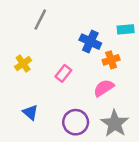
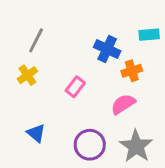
gray line: (40, 20) -> (36, 40), moved

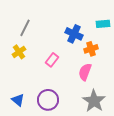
pink semicircle: (123, 104) -> (85, 72), turned -36
blue triangle: (36, 133) -> (18, 100), moved
purple circle: (90, 145) -> (48, 100), moved

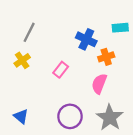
purple circle: (48, 100) -> (70, 116), moved

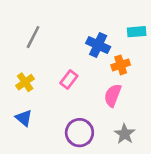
yellow cross: (22, 60) -> (25, 82), moved
blue triangle: (21, 116) -> (24, 118), moved
gray star: (110, 118) -> (125, 134), size x0.7

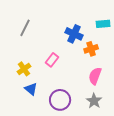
yellow cross: (25, 82) -> (24, 69), moved
pink semicircle: (113, 95) -> (95, 76), moved
blue triangle: (24, 118) -> (31, 89), moved

